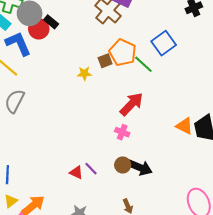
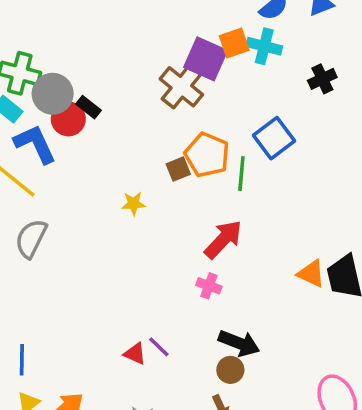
green line: (143, 64) -> (241, 173), turned 54
yellow star: (84, 73) -> (133, 204), moved
brown circle: (123, 165) -> (230, 370), moved

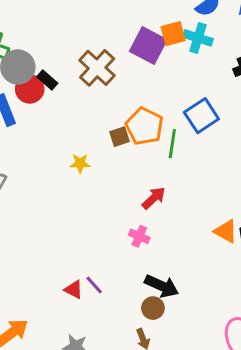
brown cross: (181, 87) -> (97, 68), moved
red arrow: (223, 239) -> (154, 198), size x0.7

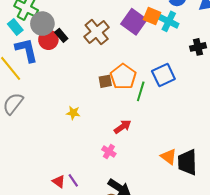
orange square: (173, 34) -> (152, 16), turned 30
yellow star: (80, 163) -> (73, 113), moved

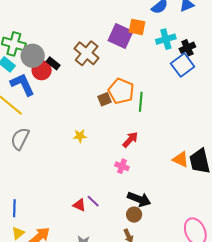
cyan cross: (169, 21) -> (166, 39), moved, turned -30
blue square: (163, 75) -> (183, 65), moved

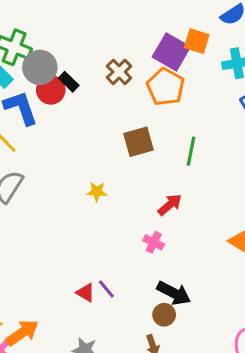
brown cross: (87, 53) -> (119, 72), size x0.7
orange pentagon: (121, 91) -> (166, 87), moved
brown square: (105, 99) -> (138, 142), size x1.5

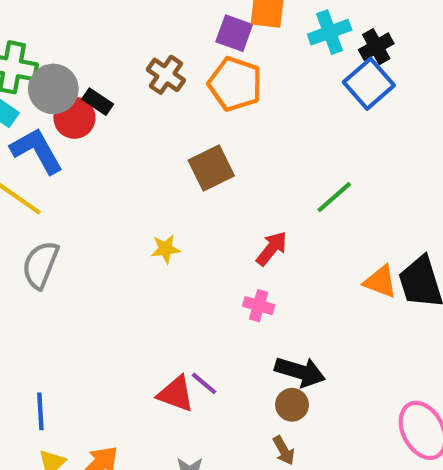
purple square: (171, 52) -> (234, 33), size x0.7
green line: (191, 151) -> (334, 197), moved, turned 48
red triangle: (86, 293) -> (176, 394), size x1.4

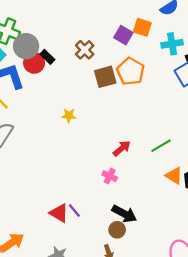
orange pentagon: (235, 84) -> (131, 71), moved
brown square: (211, 168) -> (105, 77), moved
green line: (334, 197) -> (161, 146), moved
yellow star: (166, 249) -> (69, 116), moved

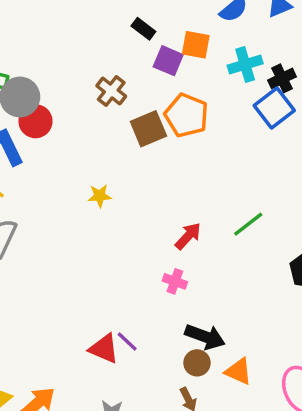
black rectangle: (47, 57) -> (143, 29), moved
orange triangle: (174, 176) -> (239, 371), moved

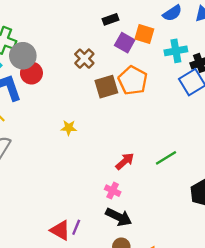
black rectangle: (143, 29) -> (111, 19), turned -63
black arrow: (205, 337) -> (119, 217), moved
purple line: (127, 342) -> (76, 227), turned 63

